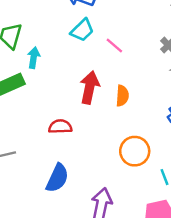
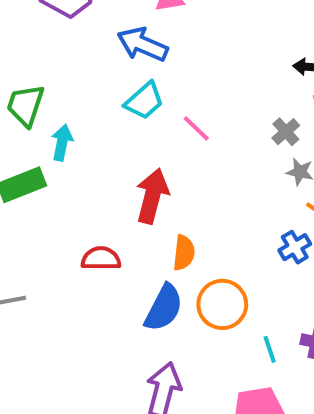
orange semicircle: (122, 96) -> (184, 253), moved
blue semicircle: (57, 178) -> (164, 308), moved

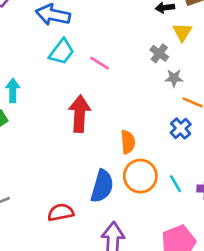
orange semicircle: (184, 253) -> (128, 142), moved
red semicircle: (101, 258) -> (61, 212), moved
cyan line: (270, 349) -> (175, 184), moved

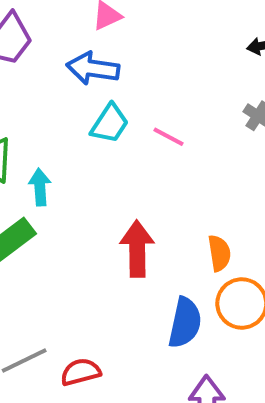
red arrow: (80, 114) -> (137, 249), moved
red semicircle: (61, 212) -> (81, 372), moved

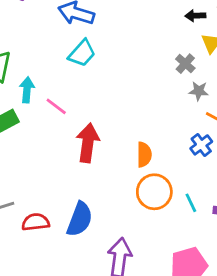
pink line: (168, 137) -> (56, 106), moved
blue semicircle: (185, 323) -> (80, 219), moved

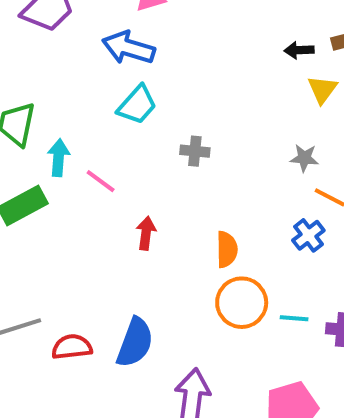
gray cross: (185, 64) -> (195, 151), moved, turned -36
red arrow: (88, 143) -> (146, 233), size x0.6
cyan line: (191, 203) -> (294, 318), turned -60

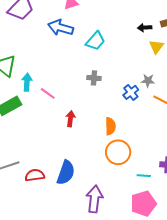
cyan trapezoid: (137, 105) -> (95, 41), moved
blue cross: (308, 235) -> (131, 92), moved
cyan line: (294, 318) -> (144, 176), moved

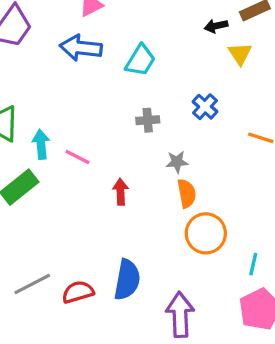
gray star: (148, 81) -> (177, 162), moved
blue cross: (131, 92) -> (205, 107), moved
cyan line: (144, 176) -> (253, 264), turned -72

